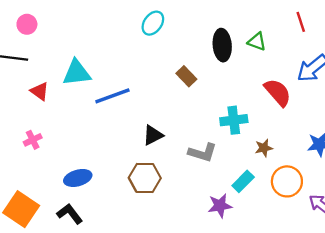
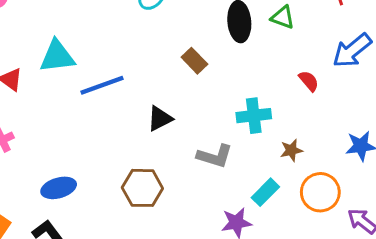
red semicircle: (278, 92) -> (309, 81), size x0.6
black triangle: (153, 135) -> (160, 119), moved

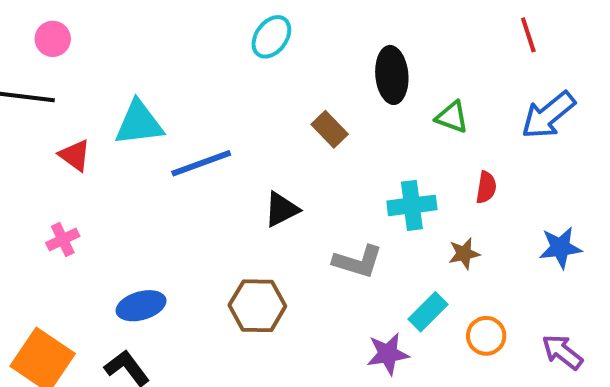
green triangle: (283, 17) -> (452, 117), moved
red semicircle: (309, 81) -> (486, 187), moved, turned 50
orange circle: (320, 192) -> (486, 336), moved, size x0.7

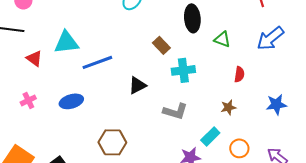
cyan cross: (412, 205) -> (183, 70), moved
blue ellipse: (141, 306) -> (71, 101), moved
brown hexagon: (257, 306) -> (112, 142), moved

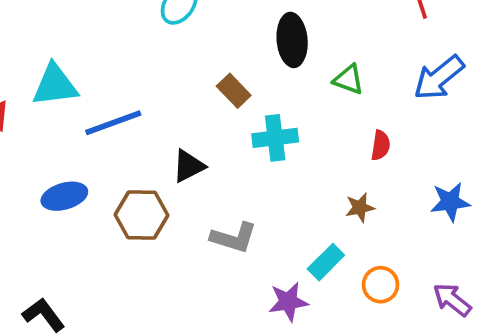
gray L-shape: (175, 111) -> (234, 238), moved
brown hexagon: (112, 142) -> (141, 215), moved

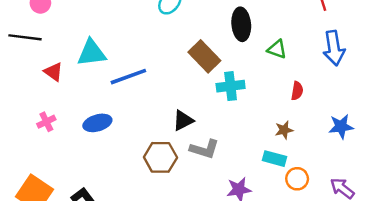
blue arrow: (439, 78) -> (334, 48), turned -60
brown rectangle: (234, 91) -> (204, 56), size x1.5
black triangle: (189, 166) -> (183, 121), moved
brown hexagon: (141, 215) -> (160, 157), moved
cyan rectangle: (326, 262) -> (275, 159), moved, turned 60

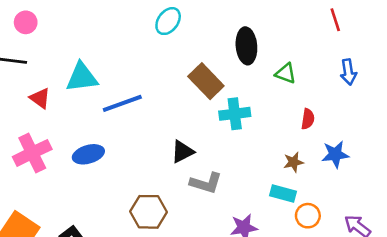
blue arrow: (334, 48) -> (348, 72), size x0.7
pink cross: (46, 122) -> (32, 153), size x1.8
blue star: (341, 126) -> (335, 154), moved
brown hexagon: (160, 157) -> (148, 212), moved

